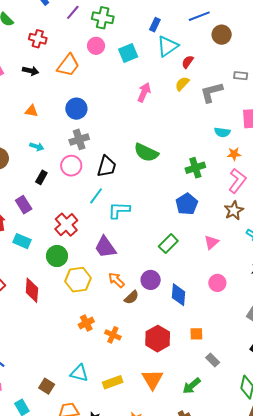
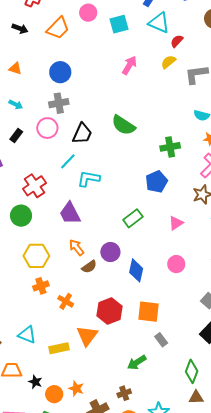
cyan triangle: (168, 46) -> (159, 23), turned 50
yellow hexagon: (78, 280) -> (36, 256), moved
orange square: (196, 334) -> (149, 312), size x1.6
orange triangle: (153, 379) -> (87, 336), moved

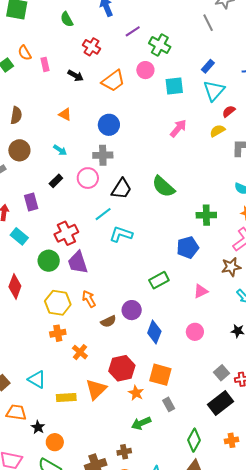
cyan triangle: (159, 23) -> (214, 91), turned 40
purple trapezoid: (70, 213) -> (78, 263), moved
orange arrow: (77, 247) -> (89, 299), moved
orange star: (76, 388) -> (136, 393), moved

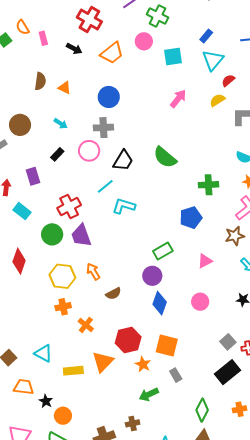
red cross: (92, 47) -> (89, 20), size x1.4
brown semicircle: (16, 115) -> (40, 81), moved
purple circle: (132, 310) -> (152, 276), moved

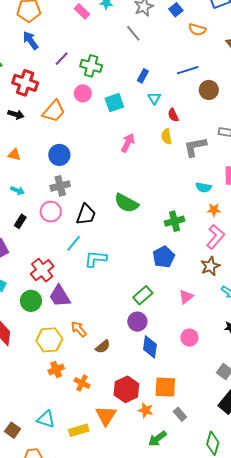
cyan triangle: (213, 60) -> (154, 98), size x0.6
red semicircle: (228, 80) -> (173, 115), turned -64
yellow semicircle: (217, 100) -> (166, 137), turned -56

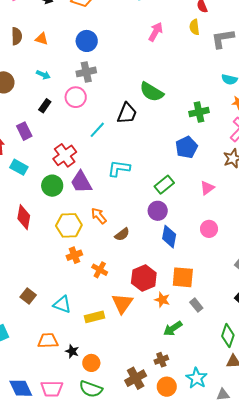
black trapezoid: (86, 214) -> (127, 113), moved
cyan L-shape: (96, 259) -> (119, 168), moved
brown square: (13, 430) -> (28, 296), moved

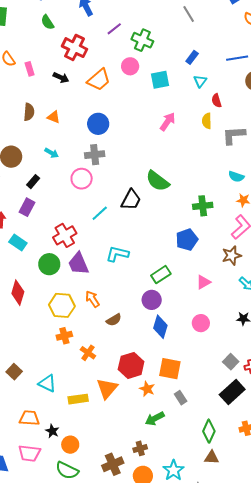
black rectangle: (45, 106) -> (33, 182), moved
purple rectangle: (24, 131) -> (27, 207), turned 48
pink trapezoid: (52, 389) -> (29, 453), moved

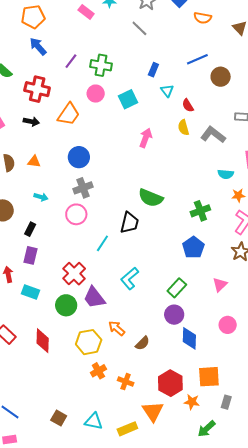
gray L-shape: (234, 135) -> (213, 135), turned 55
cyan L-shape: (117, 254) -> (130, 278), turned -40
gray rectangle: (181, 398) -> (226, 402), turned 64

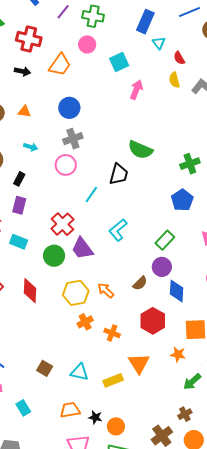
blue rectangle: (153, 70) -> (145, 22), size x1.6
cyan square: (128, 99) -> (119, 62), moved
orange arrow: (117, 328) -> (106, 290), moved
brown semicircle: (142, 343) -> (140, 283), moved
red hexagon: (170, 383) -> (153, 321), moved

